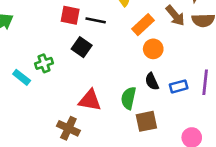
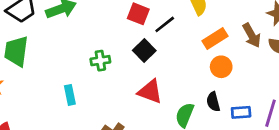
black line: (96, 20) -> (165, 24), turned -60
cyan rectangle: (22, 77) -> (70, 95), moved, turned 30
red triangle: (90, 100) -> (150, 92), moved

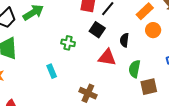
green cross: (100, 61) -> (68, 43), turned 32
black semicircle: (213, 102) -> (124, 40), moved, turned 32

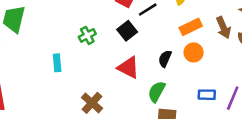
black semicircle: (124, 40) -> (165, 59), moved
green cross: (68, 43) -> (87, 35), turned 32

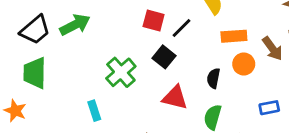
orange rectangle: (191, 27) -> (234, 36), turned 35
brown arrow: (223, 28) -> (272, 48), moved
green cross: (87, 35) -> (121, 72), size x1.5

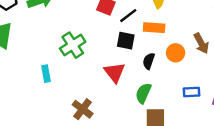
orange rectangle: (234, 36) -> (154, 28), moved
black square: (164, 57) -> (126, 41), moved, turned -36
red triangle: (175, 98) -> (115, 72), turned 30

